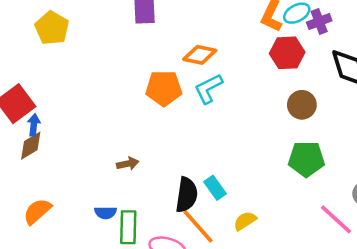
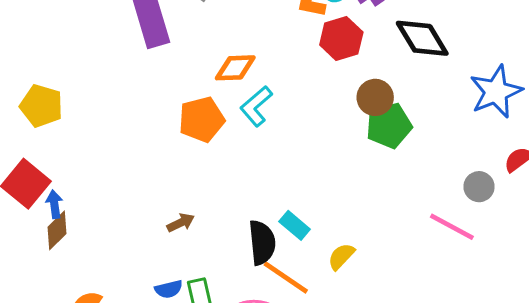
yellow pentagon: (52, 28) -> (41, 106), moved
green pentagon: (306, 159) -> (389, 126), moved

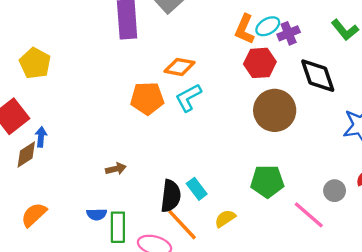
brown circle: (375, 97) -> (275, 110), size x1.6
green pentagon: (389, 126) -> (267, 181), moved
blue arrow: (54, 204) -> (41, 137), moved

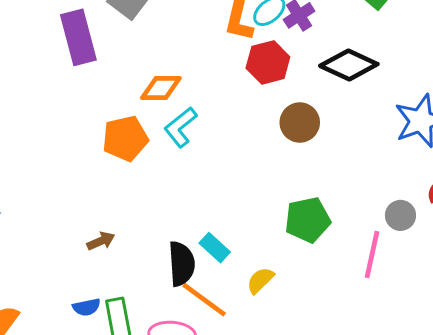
black diamond: (318, 76) -> (349, 65), turned -36
brown circle: (275, 110) -> (300, 122), size x0.7
pink line: (309, 215) -> (372, 254), turned 72

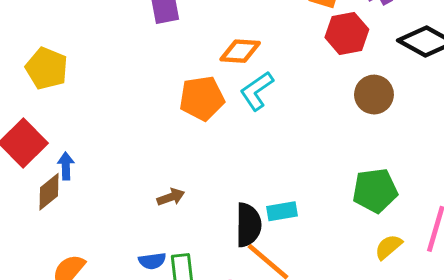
cyan rectangle: (215, 248) -> (282, 211), turned -56
yellow semicircle: (260, 280) -> (388, 247), moved

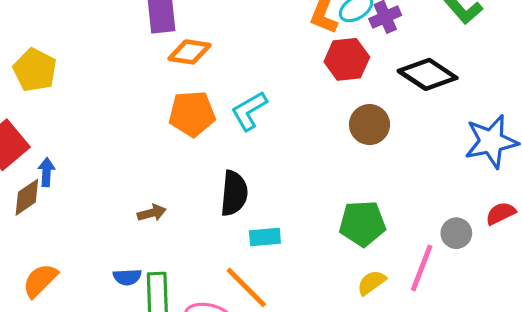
orange diamond: (240, 51) -> (190, 52), moved
black semicircle: (248, 225) -> (234, 193), moved

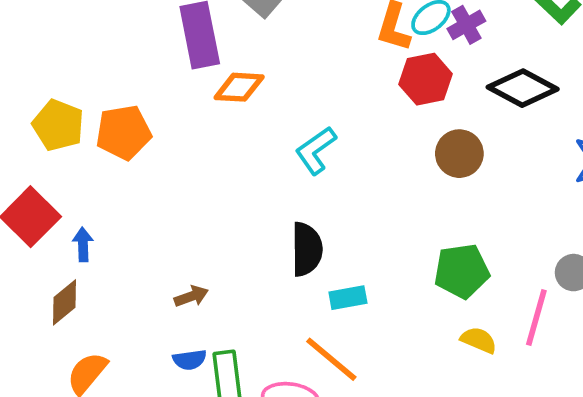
orange pentagon: (192, 114) -> (124, 132), moved
brown diamond: (27, 197) -> (64, 302), moved
brown arrow: (152, 213) -> (191, 296), moved
yellow semicircle: (371, 283) -> (479, 340), turned 64

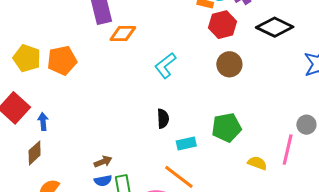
brown circle: (459, 154) -> (229, 64), moved
black semicircle: (307, 249) -> (163, 119), size x0.7
green pentagon: (462, 271) -> (227, 128), moved
brown arrow: (191, 296) -> (103, 162), moved

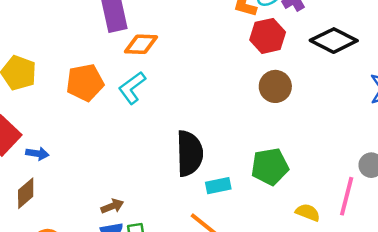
orange pentagon: (62, 60) -> (85, 83), moved
cyan L-shape: (165, 65) -> (132, 88), moved
black semicircle: (163, 119) -> (190, 153), size x1.8
blue arrow: (43, 121) -> (37, 154), turned 102

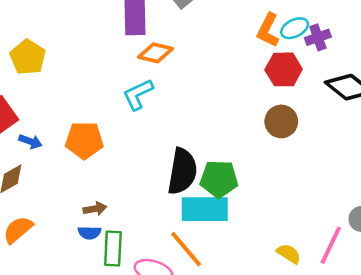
orange pentagon: (85, 83) -> (84, 140), moved
green pentagon: (270, 167) -> (219, 179), moved
cyan rectangle: (218, 186) -> (205, 209), size x1.8

